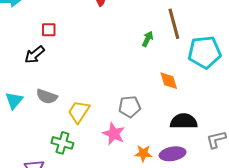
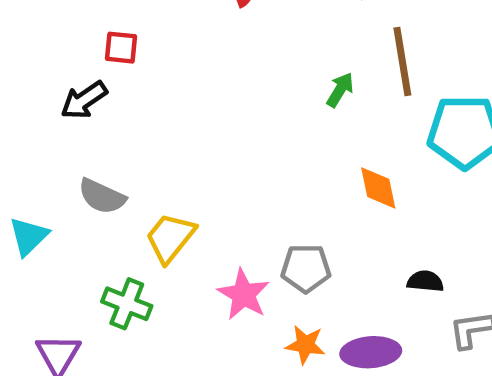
cyan triangle: (14, 100) -> (29, 236), moved
gray pentagon: (130, 107) -> (306, 268), moved
black semicircle: (184, 121) -> (425, 281), moved, size x0.6

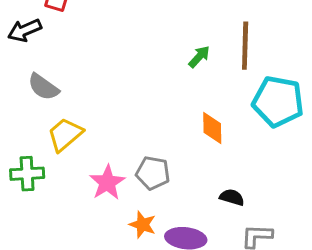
gray semicircle: (102, 196) -> (43, 87), moved
green cross: (127, 304) -> (27, 174), turned -36

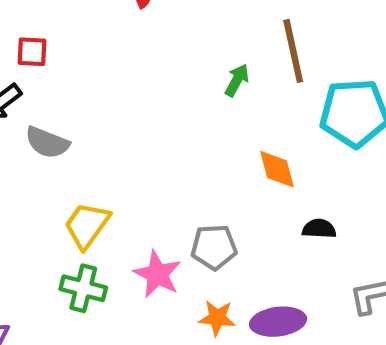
gray semicircle: (43, 87) -> (47, 143), moved
green cross: (27, 174) -> (83, 288), moved, turned 32
black semicircle: (232, 197) -> (319, 229), moved

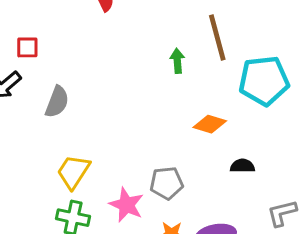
green arrow: (237, 80) -> (177, 61), turned -30
gray semicircle: (47, 143) -> (57, 102), moved, turned -88
orange diamond: (277, 169) -> (210, 124), turned -56

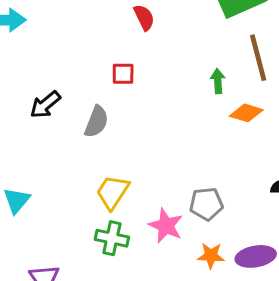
red square: (27, 47) -> (123, 74), moved
orange diamond: (210, 124) -> (246, 113), moved

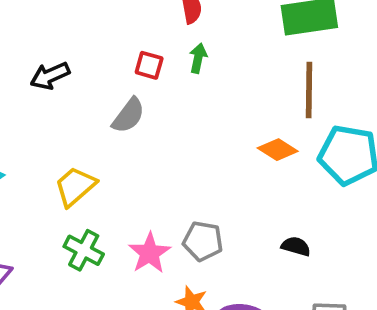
green arrow: (218, 81) -> (198, 58), moved
gray semicircle: (96, 122) -> (128, 115), moved
yellow trapezoid: (113, 192) -> (75, 186), moved

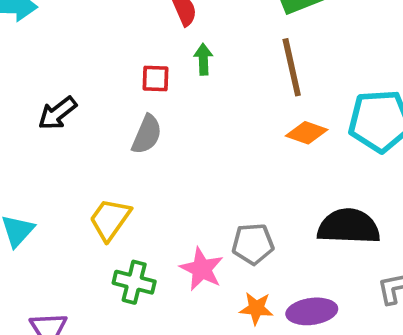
brown line: (309, 90) -> (292, 67), moved
black semicircle: (296, 246) -> (349, 226), size x2.0

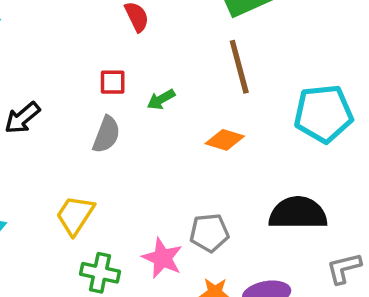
green arrow: (203, 59) -> (161, 99), moved, turned -116
orange diamond: (307, 133) -> (225, 140), moved

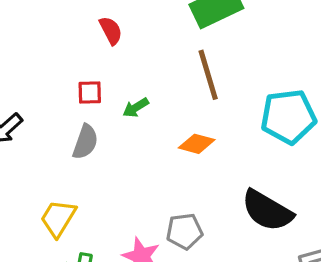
black semicircle: (298, 213) -> (267, 211), turned -148

